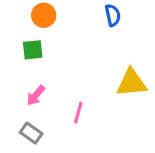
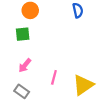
yellow triangle: (132, 83) -> (83, 85), moved, turned -30

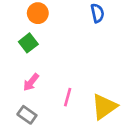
green square: (23, 34) -> (28, 43), turned -32

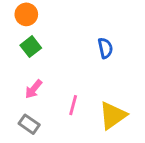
orange circle: (38, 13) -> (26, 14), moved
blue semicircle: (97, 13) -> (105, 48), moved

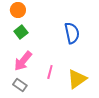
blue semicircle: (105, 48) -> (72, 33), size x1.5
pink arrow: (34, 89) -> (23, 61), size x1.5

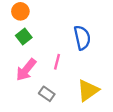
pink line: (50, 72) -> (57, 62), moved
gray rectangle: (20, 85) -> (47, 94), moved

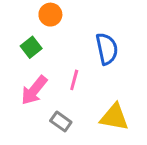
orange circle: (20, 11) -> (50, 15), moved
yellow triangle: (88, 90) -> (114, 117), turned 45

